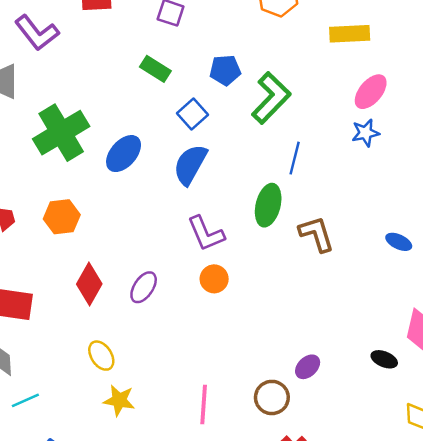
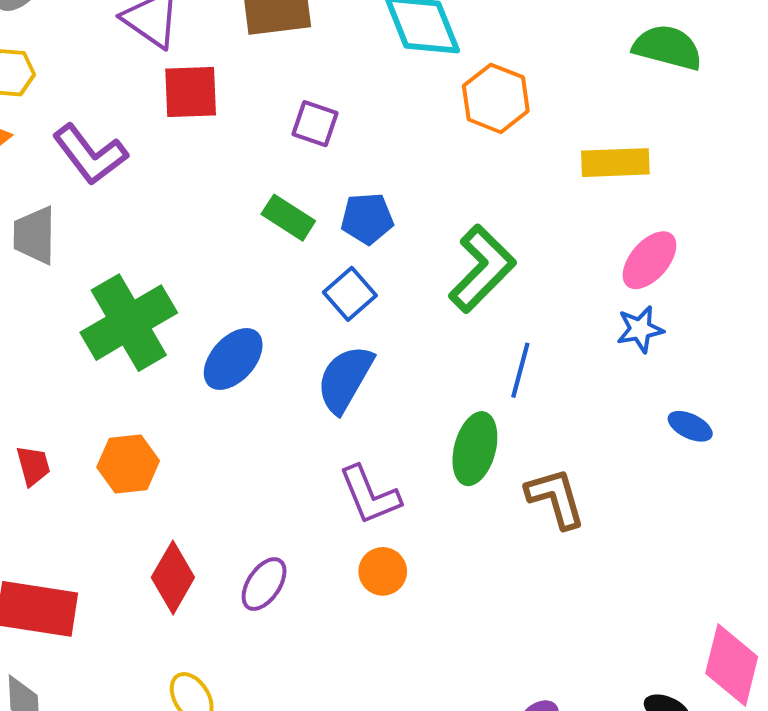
blue pentagon: (225, 70) -> (367, 219), moved
blue ellipse: (399, 242) -> (690, 426), moved

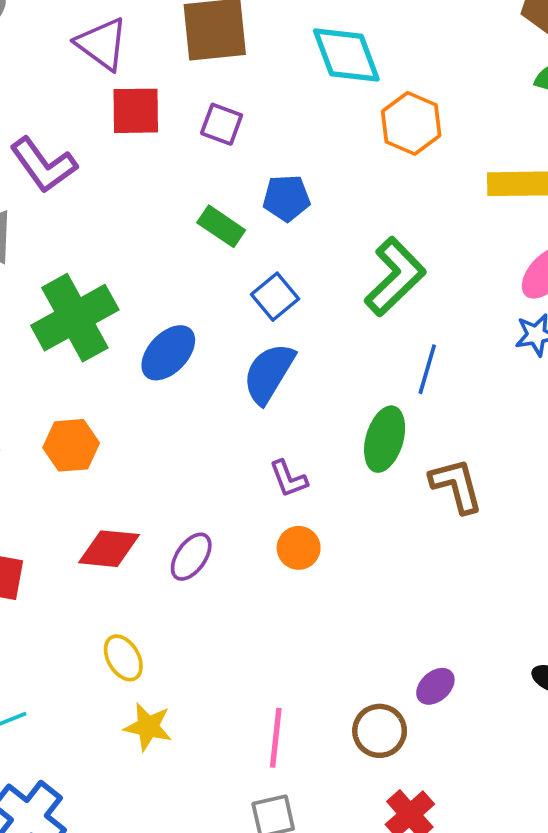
purple square: (315, 124) -> (222, 124), moved
blue pentagon: (367, 219) -> (286, 198), moved
purple L-shape: (370, 495) -> (289, 479), size x0.7
red diamond: (173, 577) -> (109, 549), turned 64

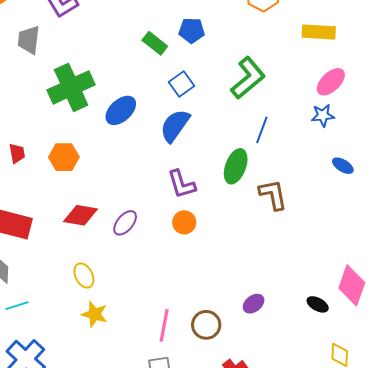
purple L-shape: (289, 479) -> (181, 184), size x1.4
brown circle: (380, 731) -> (206, 325), moved

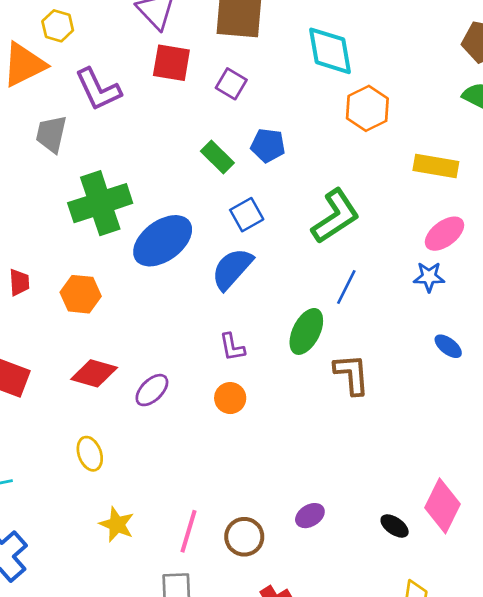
blue ellipse: (121, 110) -> (163, 241), size x1.4
purple L-shape: (181, 184) -> (232, 347), size x0.7
yellow star: (95, 314) -> (117, 524), moved

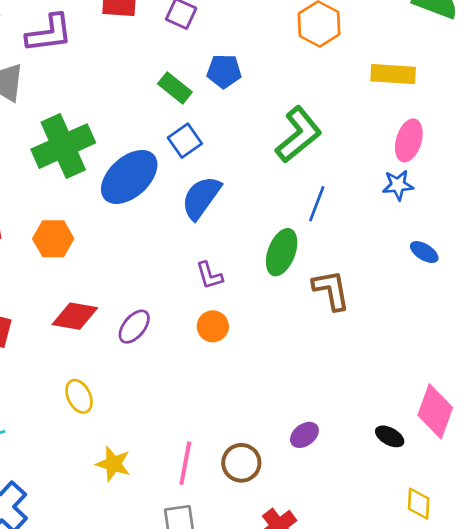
purple L-shape: (98, 89) -> (49, 33), turned -66
blue square: (247, 215) -> (185, 141), moved
pink ellipse: (445, 234) -> (409, 140), turned -30

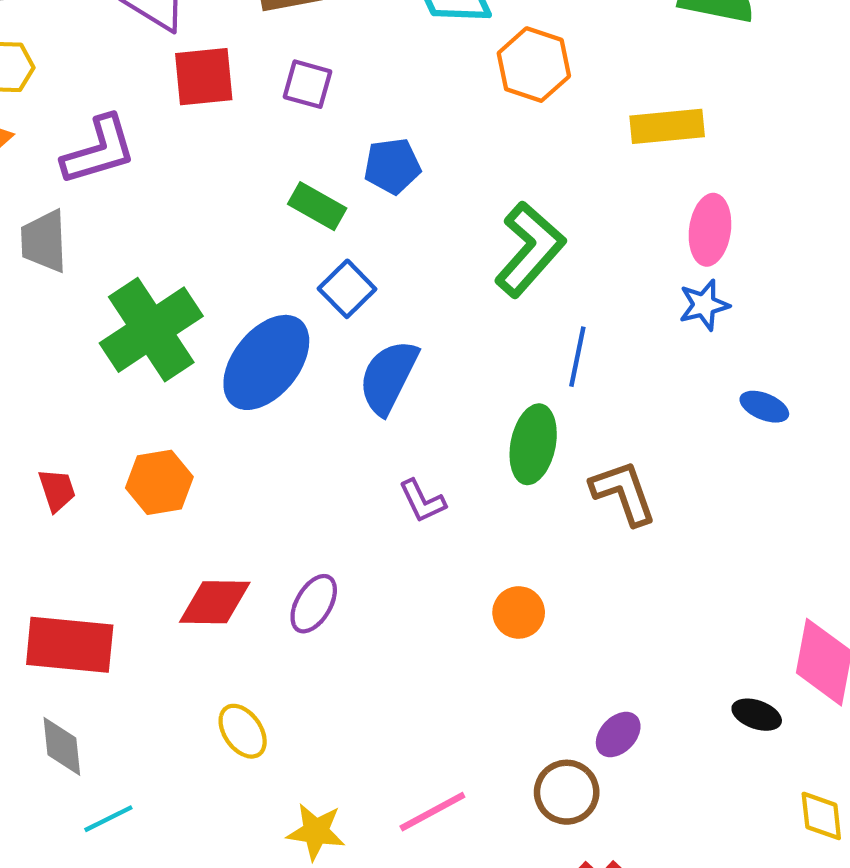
orange circle: (213, 326) -> (519, 612), moved
pink line: (185, 463) -> (432, 812), turned 60
brown circle: (241, 463) -> (567, 792), moved

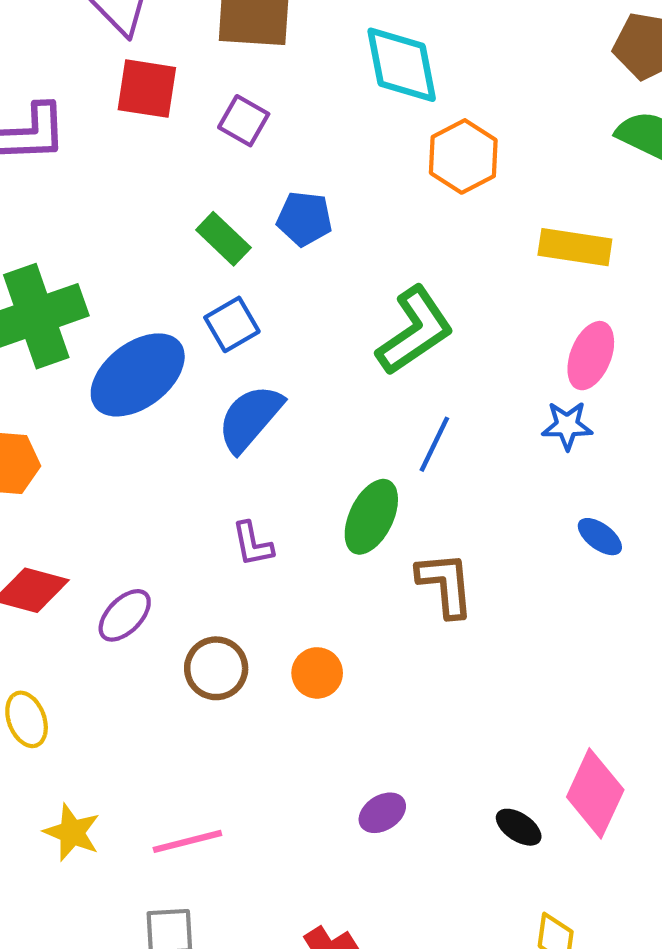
brown circle: (567, 792) -> (216, 668), moved

